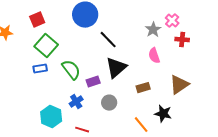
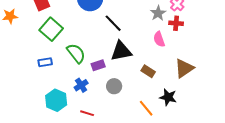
red cross: (182, 40) -> (176, 23), moved
black triangle: (116, 68) -> (121, 51), turned 30
blue rectangle: (40, 69) -> (45, 62), moved
brown rectangle: (143, 88) -> (148, 71), turned 48

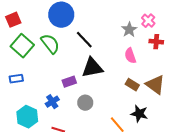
red cross: (176, 23) -> (156, 42), moved
green semicircle: (76, 53) -> (50, 44), moved
brown triangle: (184, 68) -> (155, 85), turned -50
brown rectangle: (148, 71) -> (132, 85), moved

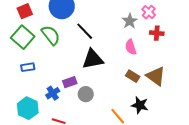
red square: (13, 20) -> (25, 11), moved
blue rectangle: (16, 79) -> (28, 67), moved
purple rectangle: (69, 82) -> (70, 82), moved

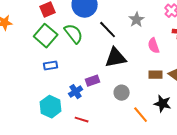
gray star: (130, 21) -> (137, 20), moved
brown rectangle: (133, 76) -> (156, 75), turned -32
gray circle: (86, 94) -> (122, 93), moved

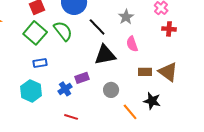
pink semicircle: (154, 46) -> (132, 44), moved
cyan hexagon: (51, 107) -> (31, 91), moved

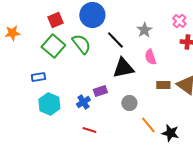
blue rectangle: (40, 63) -> (38, 77), moved
black star: (152, 101) -> (170, 133), moved

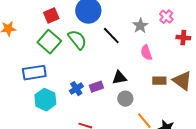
pink cross: (179, 21) -> (166, 17), moved
black triangle: (123, 68) -> (119, 78), moved, size x0.7
blue rectangle: (38, 77) -> (34, 73), size x1.6
blue cross: (83, 102) -> (76, 89), moved

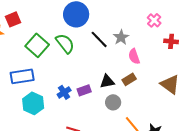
red square: (51, 16) -> (13, 19), moved
gray star: (140, 26) -> (121, 37), moved
brown rectangle: (159, 81) -> (129, 79), moved, turned -32

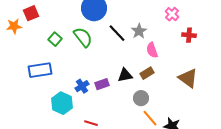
green square: (37, 45) -> (55, 39), size x0.6
gray circle: (113, 102) -> (141, 98), moved
cyan hexagon: (33, 103) -> (62, 103), moved

